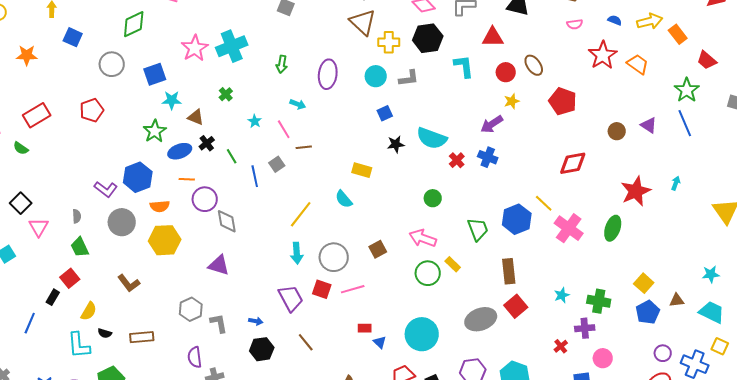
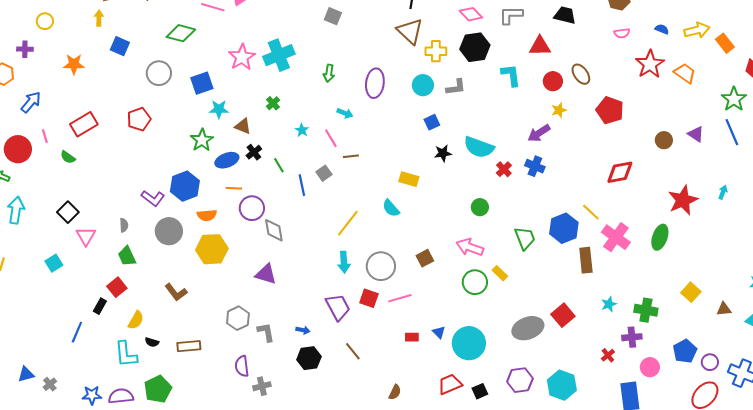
green diamond: (134, 24) -> (181, 33), turned 40
brown rectangle: (509, 271) -> (586, 260), moved
blue pentagon: (648, 312) -> (685, 351), moved
blue triangle: (380, 342) -> (439, 332), moved

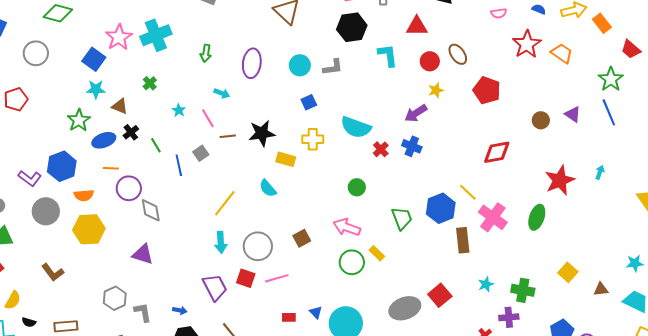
yellow cross: (436, 51) -> (313, 139), moved
blue square: (202, 83) -> (94, 59), moved, turned -35
black star: (443, 153) -> (262, 133), moved, size x1.5

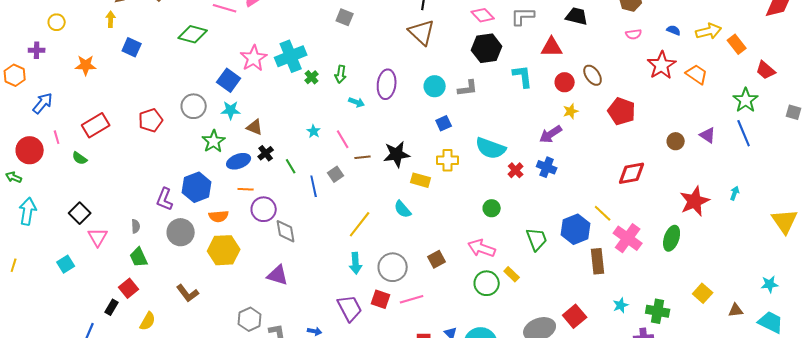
gray circle: (36, 53) -> (194, 106), moved
green cross: (150, 83) -> (312, 77), moved
cyan arrow: (222, 93) -> (357, 102), moved
purple L-shape: (30, 178) -> (165, 199), turned 75

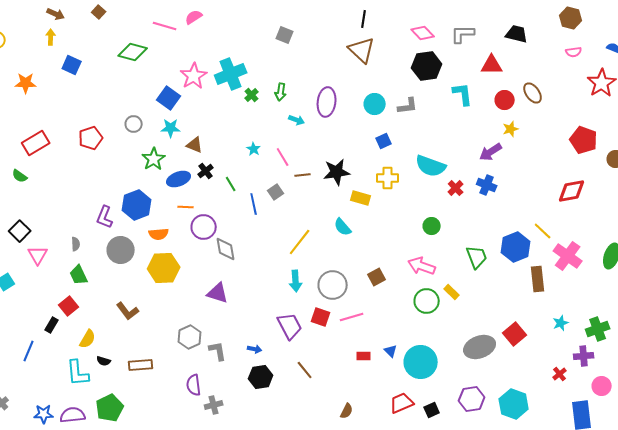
gray circle: (194, 106) -> (134, 124), size x0.7
red pentagon: (622, 111) -> (584, 140), moved
green cross: (658, 311) -> (598, 329), turned -30

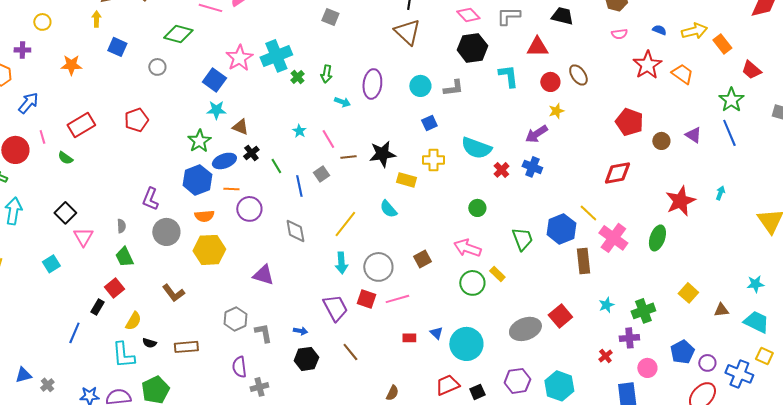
gray circle: (134, 124) -> (157, 67), moved
blue hexagon: (137, 205) -> (197, 180), moved
gray diamond: (226, 249) -> (295, 231), moved

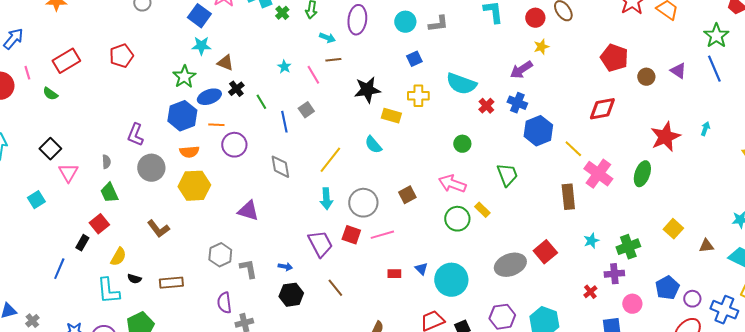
brown line: (348, 157) -> (333, 60), moved
blue hexagon: (561, 229) -> (538, 131), moved

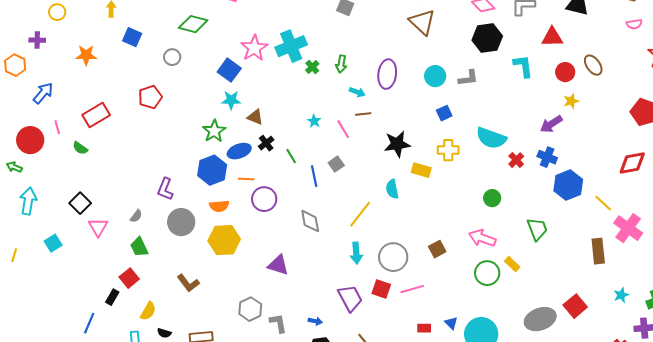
red pentagon: (121, 56) -> (150, 97), moved
cyan semicircle: (373, 145) -> (392, 189), moved, turned 30
gray semicircle: (106, 162) -> (136, 216), turned 40
cyan square: (36, 200) -> (53, 243), moved

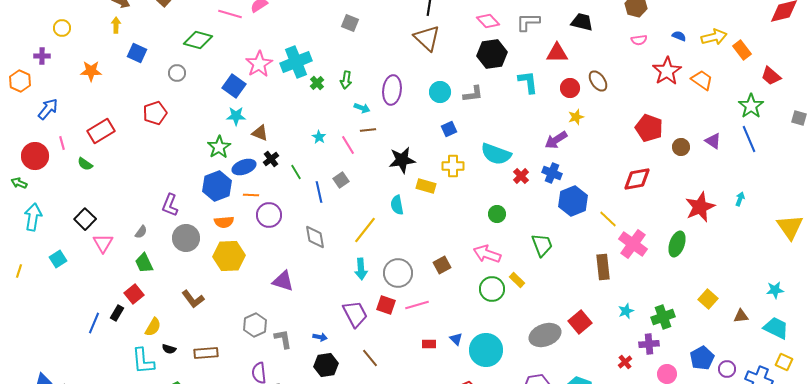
blue line: (89, 323) -> (94, 323), moved

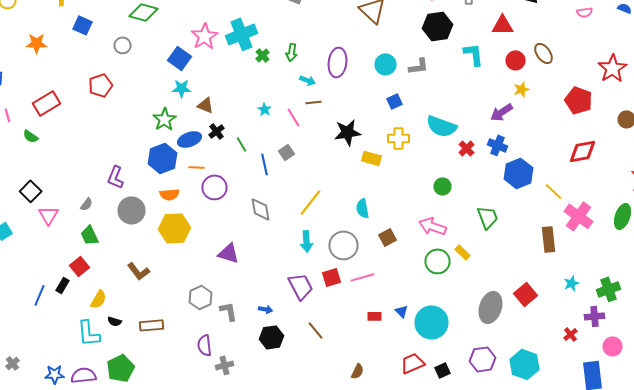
red star: (667, 71) -> (612, 68), moved
red pentagon: (649, 128) -> (578, 100), moved
cyan semicircle: (397, 205) -> (362, 208), moved
red square: (386, 305) -> (332, 277), turned -36
gray ellipse: (545, 335) -> (490, 307), turned -52

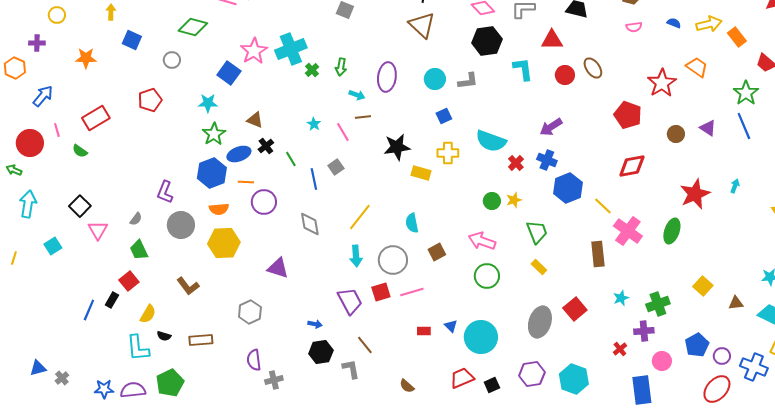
cyan star: (182, 88) -> (208, 103), moved
yellow star: (522, 89) -> (514, 200), moved
yellow rectangle: (462, 252) -> (539, 267), moved
gray L-shape: (228, 311) -> (351, 369), moved
brown semicircle: (358, 371) -> (407, 386), turned 105

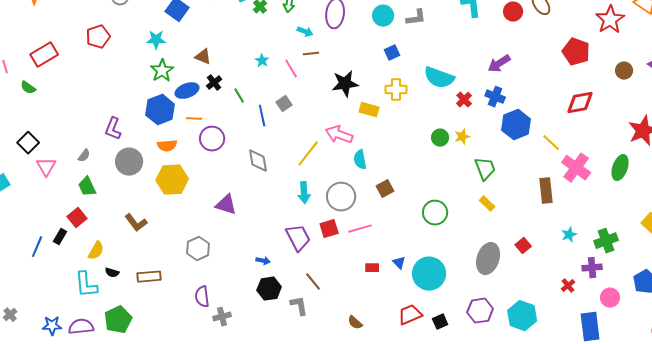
pink arrow: (482, 241) -> (339, 135), moved
red square: (575, 309) -> (523, 246), size x0.7

